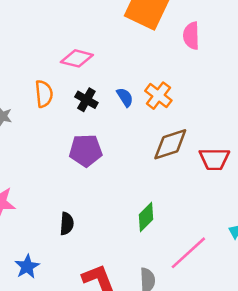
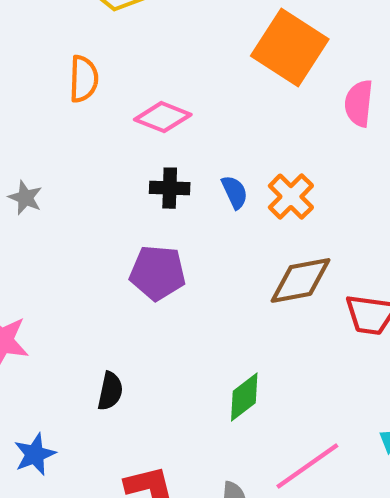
orange semicircle: (44, 94) -> (84, 79), moved
black cross: (86, 100) -> (170, 188), turned -35

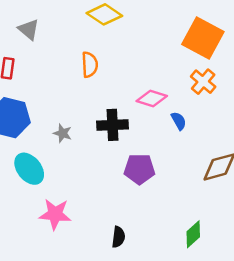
pink diamond: (163, 117) -> (152, 99), moved
black cross: (170, 188) -> (112, 125), moved, size x1.4
orange cross: (291, 197) -> (203, 82), moved

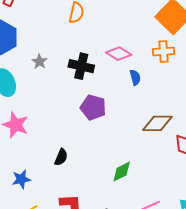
orange cross: (203, 82) -> (163, 52), turned 30

